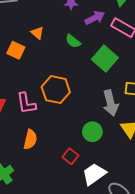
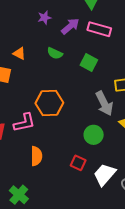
green square: (105, 58) -> (89, 63), size x0.7
pink L-shape: (26, 103) -> (24, 123), turned -80

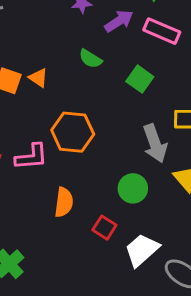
orange triangle: (19, 53) -> (38, 78), moved
orange semicircle: (36, 156) -> (64, 202), moved

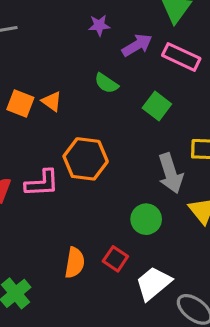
orange semicircle: (64, 202) -> (75, 263), moved

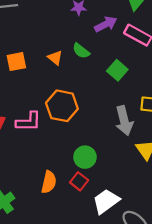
orange triangle: (52, 101) -> (55, 58), moved
orange square: (20, 103) -> (16, 62), turned -36
green circle: (146, 219) -> (85, 157), moved

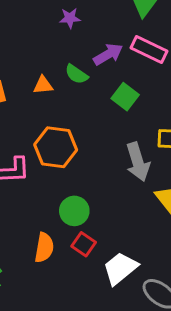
purple arrow: (106, 24) -> (108, 54), moved
orange triangle: (55, 58) -> (43, 85), turned -42
green circle: (85, 157) -> (74, 211), moved

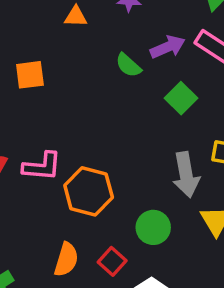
orange triangle: (43, 85) -> (76, 17), moved
orange hexagon: (56, 147) -> (89, 191), moved
green circle: (74, 211) -> (153, 227), moved

